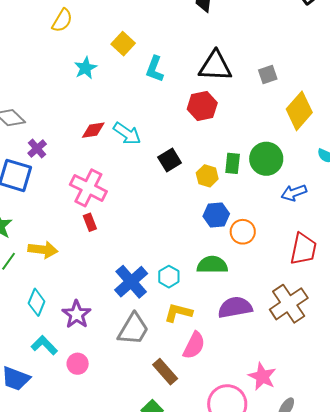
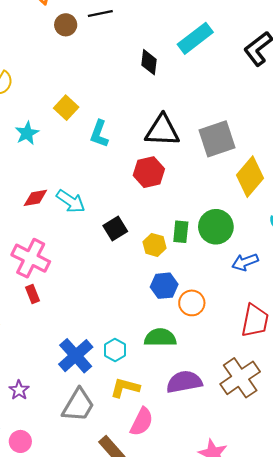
gray square: (268, 74) -> (217, 139), size x1.8
purple star: (77, 314) -> (19, 390), size x0.7

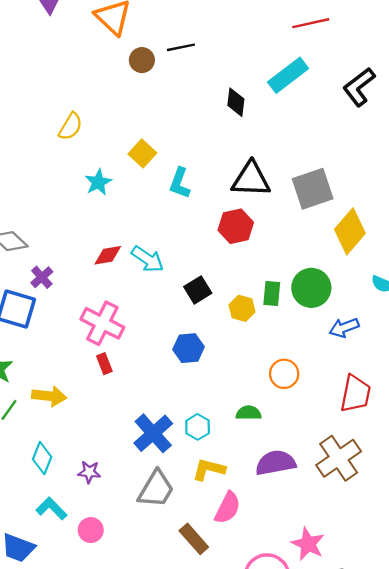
blue hexagon: (164, 286) -> (189, 348), moved
green semicircle: (160, 338) -> (248, 413), size x0.7
purple star: (19, 390) -> (89, 472), turned -30

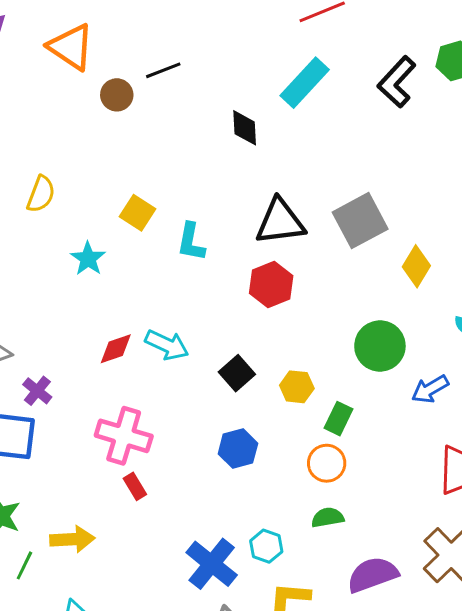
yellow diamond: (350, 231) -> (416, 266), size x0.7
green rectangle: (272, 294) -> (338, 419), moved, turned 30
orange circle: (284, 374) -> (327, 463), moved

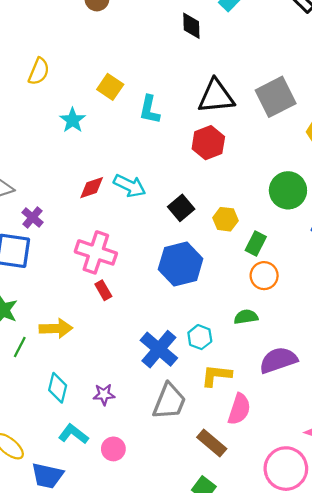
blue hexagon: (238, 449) -> (181, 264), size x1.5
orange circle: (327, 463) -> (264, 276), moved

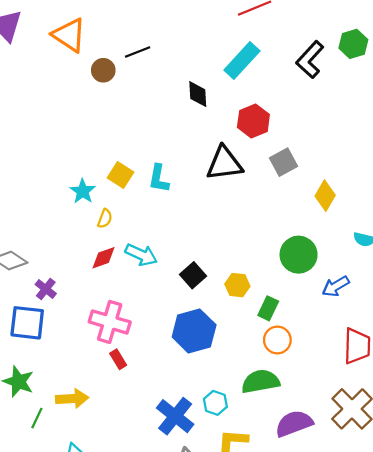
yellow semicircle: (39, 71) -> (105, 219), moved, size x0.7
yellow square: (110, 87) -> (120, 175), moved
gray square: (276, 97) -> (283, 162), size x0.7
red hexagon: (208, 143) -> (253, 121), moved
green semicircle: (246, 317) -> (261, 381), size x1.6

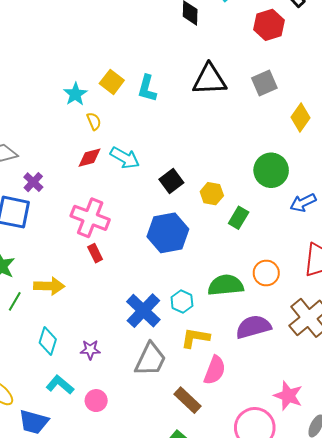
red hexagon: (253, 121) -> (269, 25), moved
yellow semicircle: (105, 219) -> (94, 121), turned -48
orange circle: (277, 340) -> (266, 273), moved

